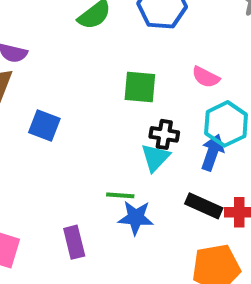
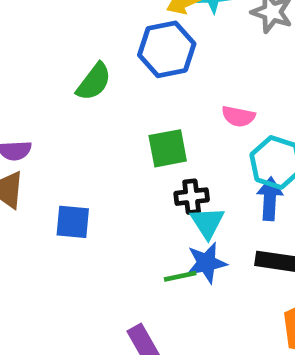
black cross: (164, 134) -> (192, 197), moved
blue star: (136, 218) -> (206, 263), moved

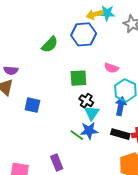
black cross: (192, 197) -> (86, 101), turned 32
green line: (180, 276) -> (77, 135), turned 40

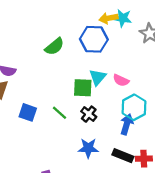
cyan triangle: (92, 113) -> (98, 77), moved
green line: (77, 135) -> (59, 113), moved

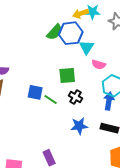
green semicircle: (54, 47) -> (55, 32), moved
cyan triangle: (98, 77) -> (87, 47), moved
blue square: (28, 112) -> (35, 92), moved

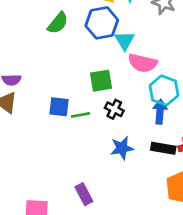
green semicircle: (55, 32) -> (58, 23), moved
pink semicircle: (99, 65) -> (143, 63), size x1.5
green line: (51, 99) -> (81, 115), turned -40

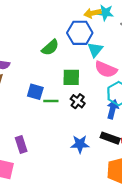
green semicircle: (58, 23) -> (50, 48), moved
blue star: (122, 148) -> (80, 144), moved
purple rectangle: (84, 194) -> (21, 145), moved

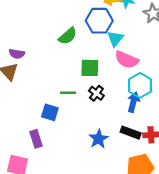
blue square: (35, 92) -> (50, 112), moved
blue star: (80, 144) -> (98, 139), turned -30

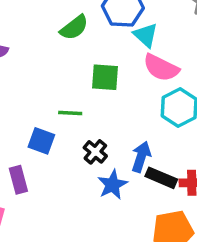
cyan triangle: (115, 39) -> (146, 35), turned -30
black cross: (96, 93) -> (95, 152), moved
blue arrow: (133, 102) -> (141, 157), moved

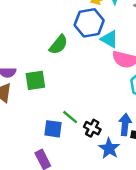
green square: (105, 77) -> (35, 80), moved
green line: (70, 113) -> (70, 117), moved, turned 49

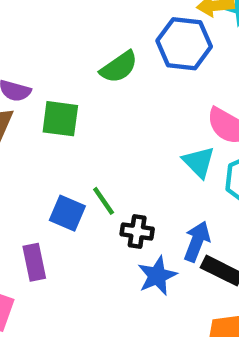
cyan triangle: (109, 39) -> (199, 162), moved
black cross: (92, 128) -> (137, 232), turned -35

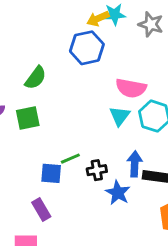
green semicircle: (119, 67) -> (36, 78), moved
cyan triangle: (199, 162) -> (120, 116), turned 40
green line: (104, 201) -> (70, 159), turned -60

